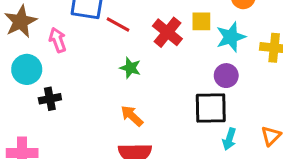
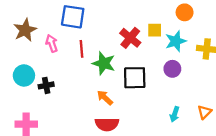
red line: (118, 25) -> (82, 49), moved, turned 56
green star: (130, 68) -> (104, 63), size x1.5
cyan circle: (27, 69) -> (24, 75), moved
black square: (211, 108) -> (135, 78), moved

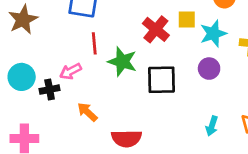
pink arrow: (52, 43) -> (71, 71), moved, turned -98
orange arrow: (105, 98) -> (87, 112), moved

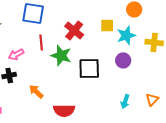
red cross: (156, 29) -> (74, 30), moved
pink arrow: (71, 71) -> (16, 54), moved

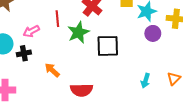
green star: (61, 55) -> (78, 32), turned 30
purple circle: (123, 60) -> (153, 33), moved

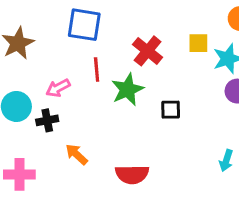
black square: (108, 46) -> (171, 110), size x0.6
orange arrow: (52, 70) -> (77, 154), moved

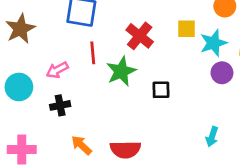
black cross: (47, 120) -> (60, 105), moved
orange arrow: (77, 154) -> (81, 145), moved

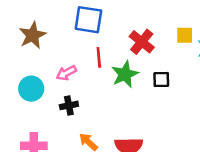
black square: (161, 90) -> (161, 79), moved

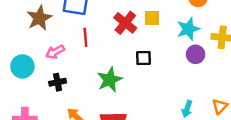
brown star: (33, 35) -> (39, 18), moved
yellow square: (185, 35) -> (152, 18), moved
green star: (125, 74) -> (110, 80), moved

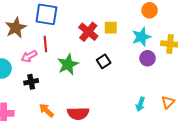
red line: (85, 37) -> (45, 44), moved
black square: (144, 58) -> (104, 61), turned -32
green star: (110, 80) -> (68, 64), moved

